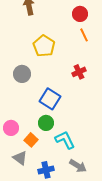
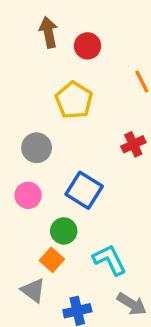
red circle: (80, 14) -> (88, 46), moved
green circle: (46, 123) -> (64, 231), moved
pink circle: (11, 128) -> (28, 195), moved

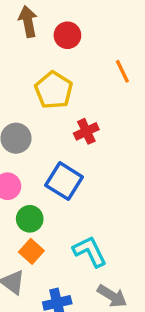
red cross: (133, 144) -> (86, 131), moved
green circle: (64, 231) -> (30, 219), moved

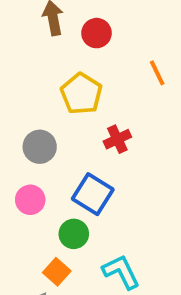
green circle: (30, 219) -> (74, 234), moved

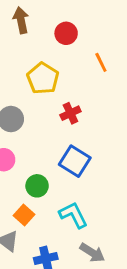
red circle: (97, 33) -> (66, 33), moved
blue square: (93, 194) -> (75, 161), moved

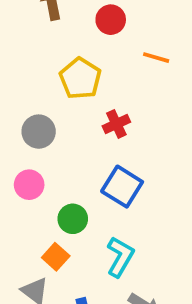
orange line: (101, 62) -> (156, 58), turned -48
cyan L-shape: (73, 215) -> (120, 257), turned 56

